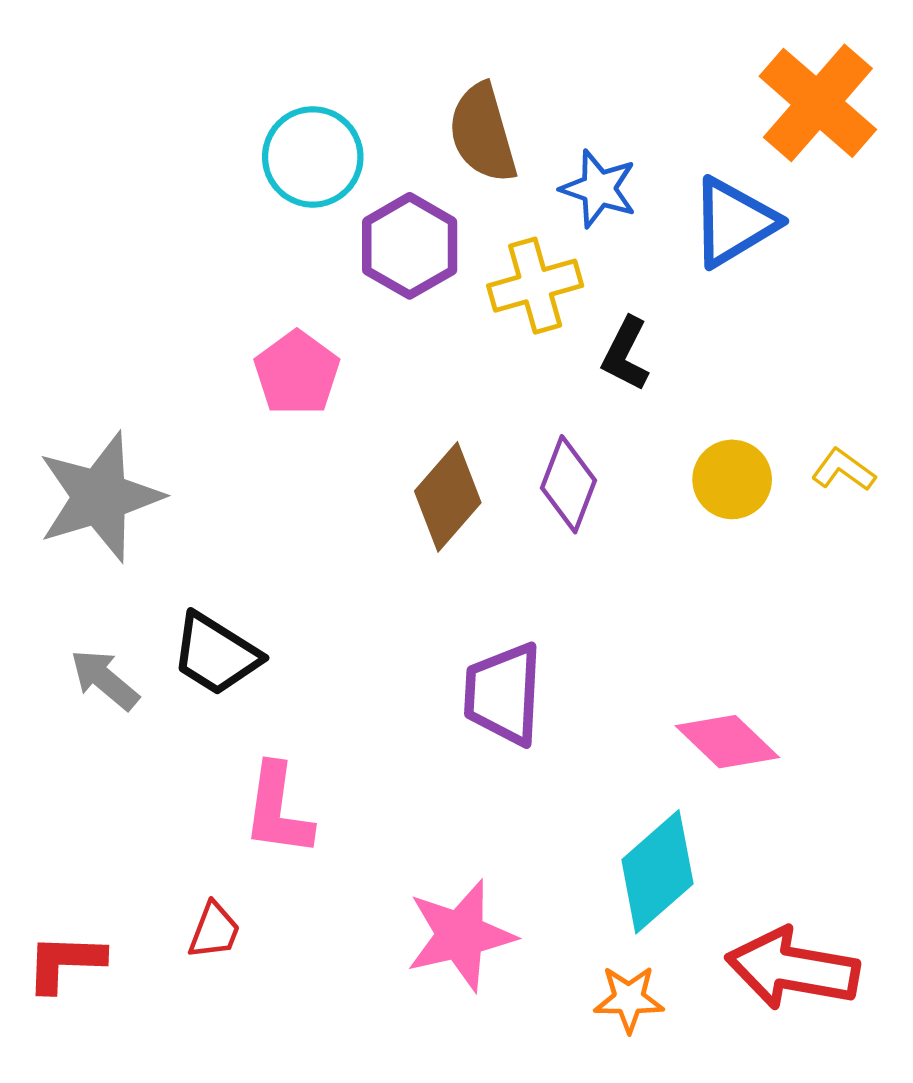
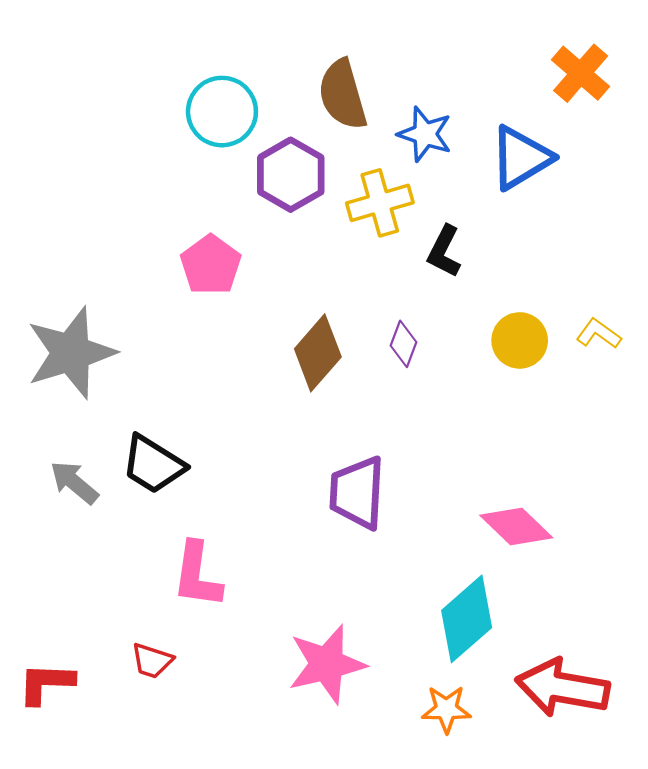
orange cross: (818, 103) -> (581, 73), size x0.7
purple diamond: (568, 484) -> (403, 344), size x0.7
red trapezoid: (214, 931) -> (152, 661), turned 87

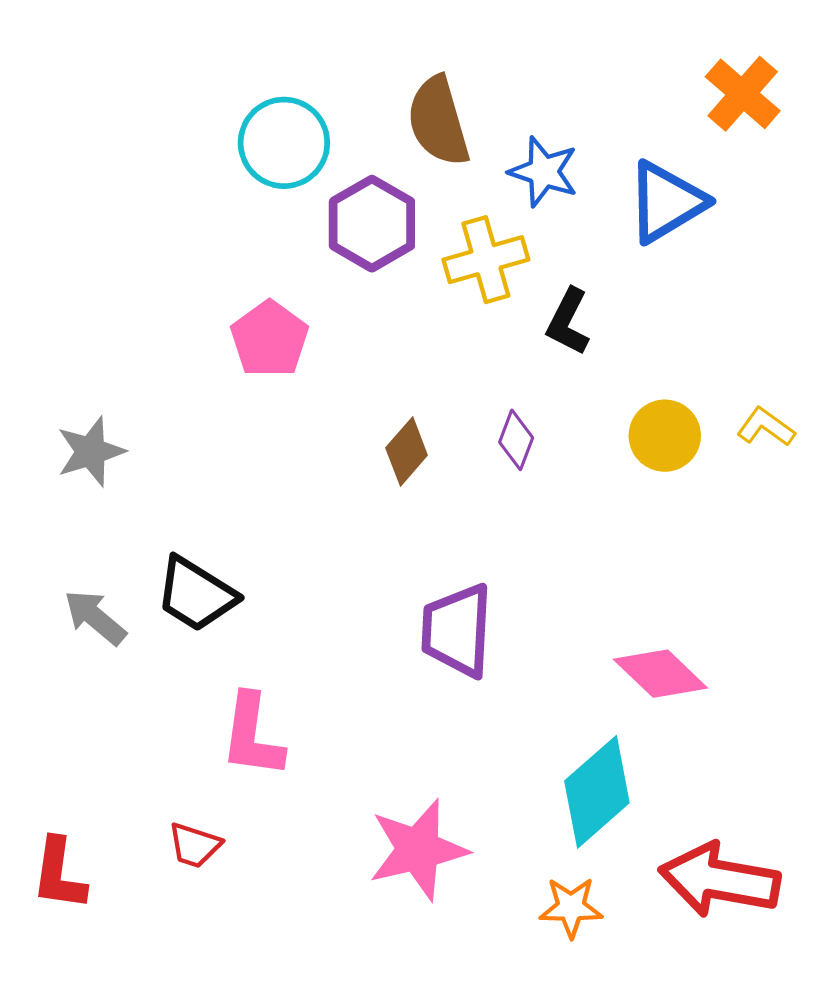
gray star: (71, 353) -> (91, 452), size x0.6
brown diamond: (318, 353) -> (407, 452), size x0.7
red L-shape: (46, 683) -> (59, 874), turned -84

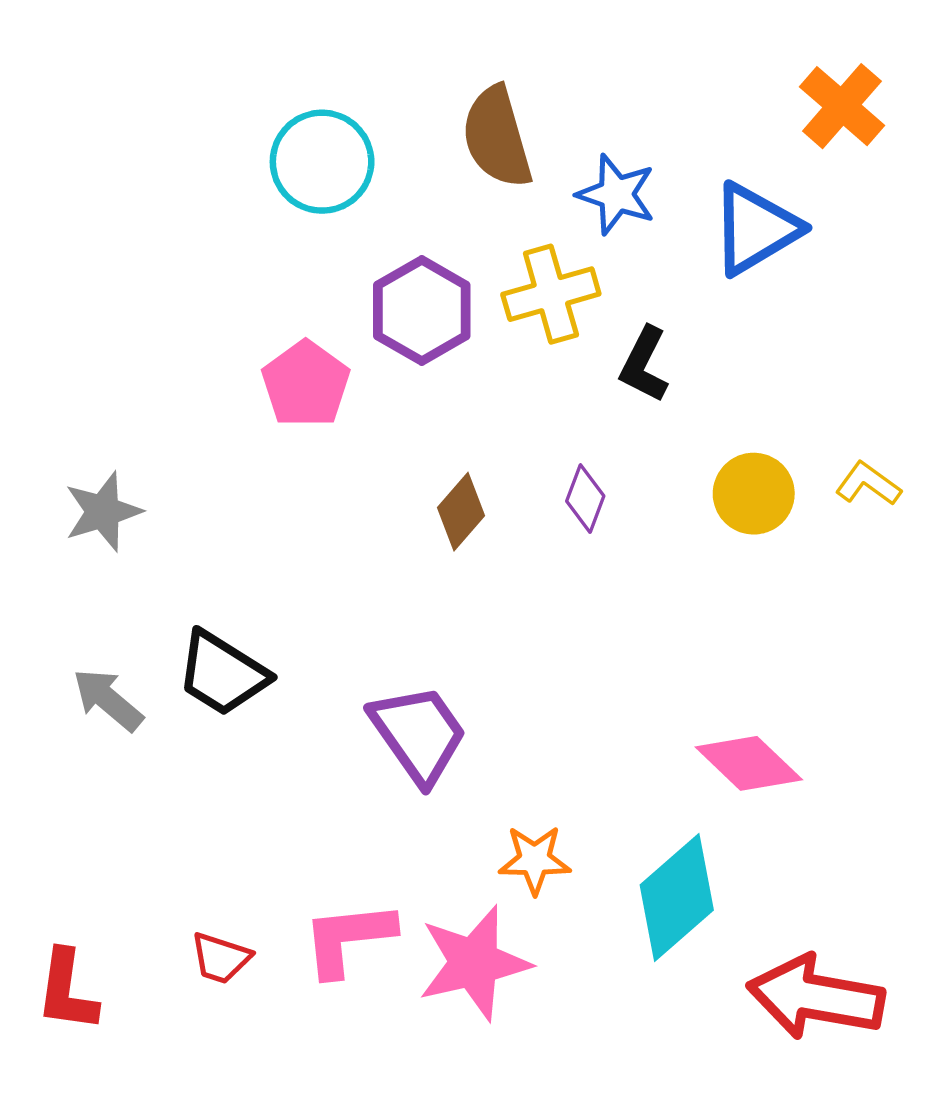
purple hexagon: (372, 224) -> (422, 310), moved
purple trapezoid: (457, 630) -> (418, 734), moved, turned 142
pink L-shape: (252, 736) -> (348, 938), moved, turned 76
orange star: (571, 907) -> (535, 860), moved

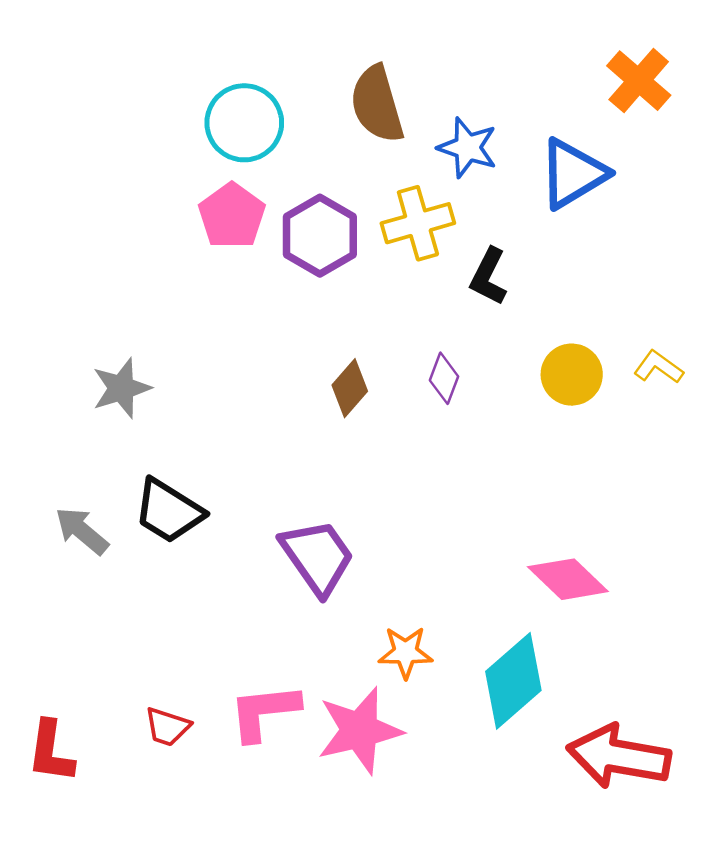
pink pentagon: (306, 384) -> (232, 216), moved
gray star: (103, 512) -> (121, 388), moved

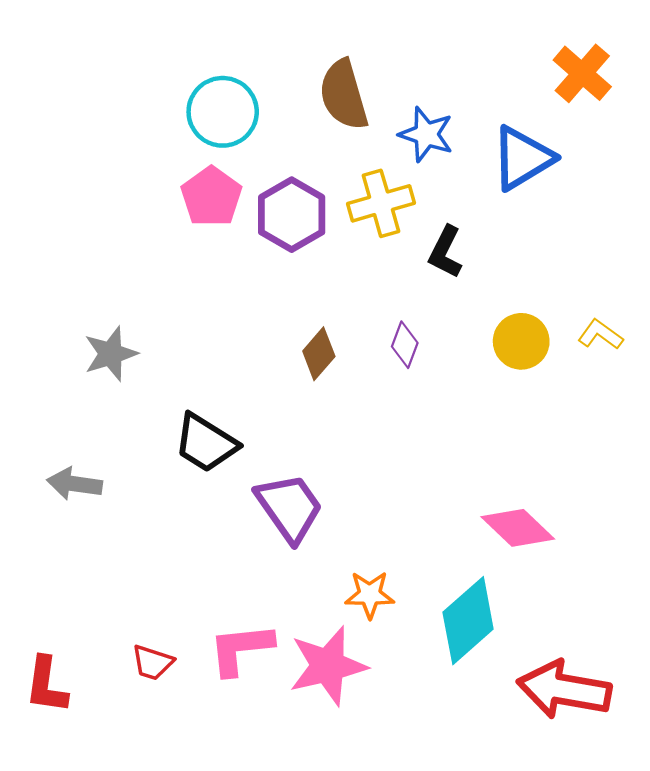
black trapezoid: (169, 511) -> (206, 443), moved
gray arrow: (82, 531) -> (75, 484), turned -32

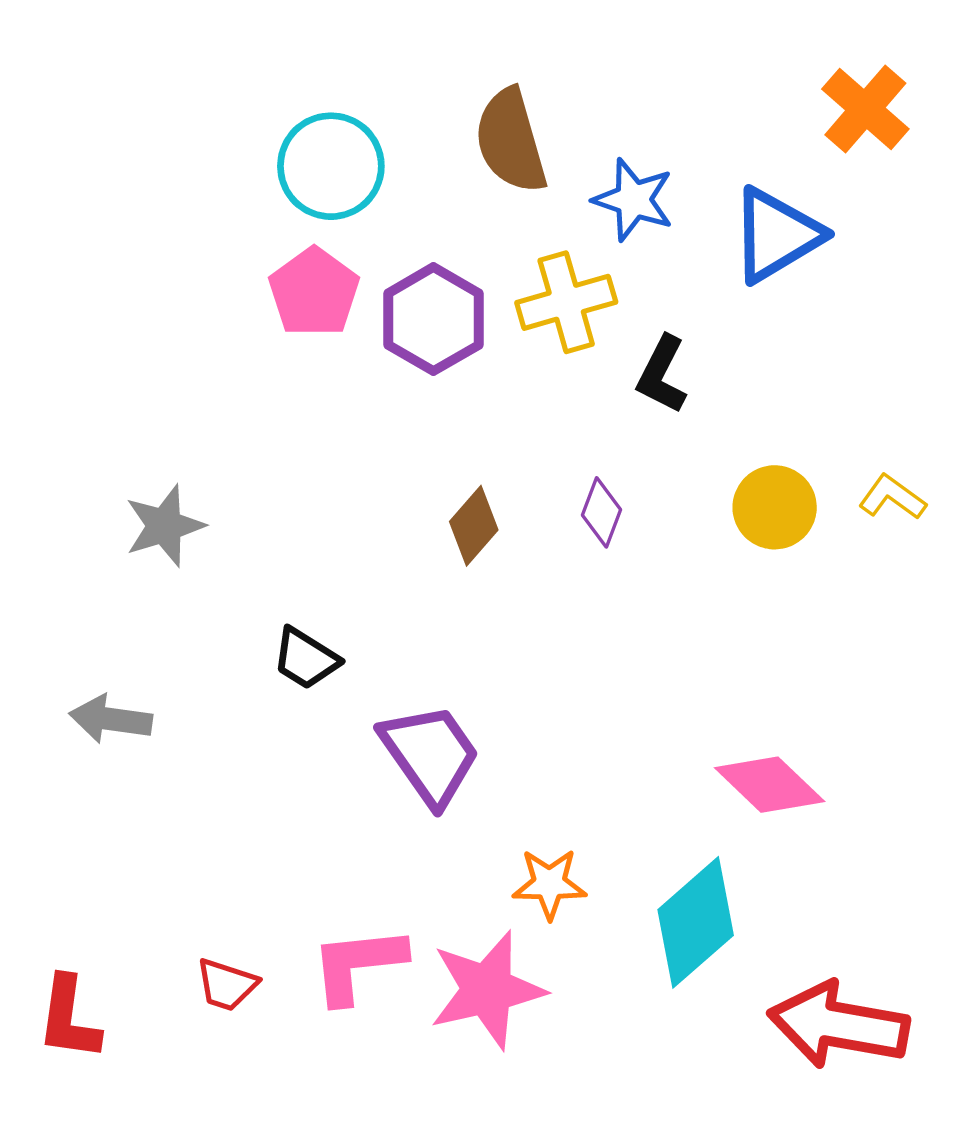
black trapezoid: (206, 443) -> (306, 659), size x0.7

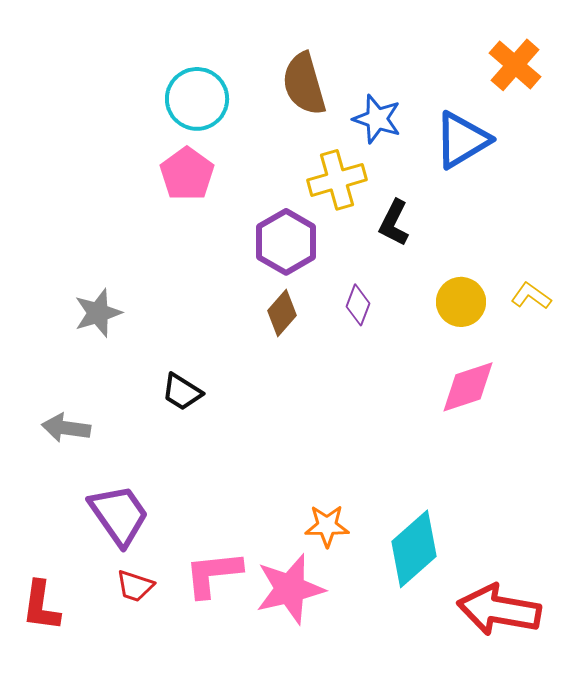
purple hexagon: (433, 319) -> (286, 242), moved
purple trapezoid: (430, 754) -> (119, 515), moved
pink diamond: (770, 785) -> (468, 387), moved, turned -62

